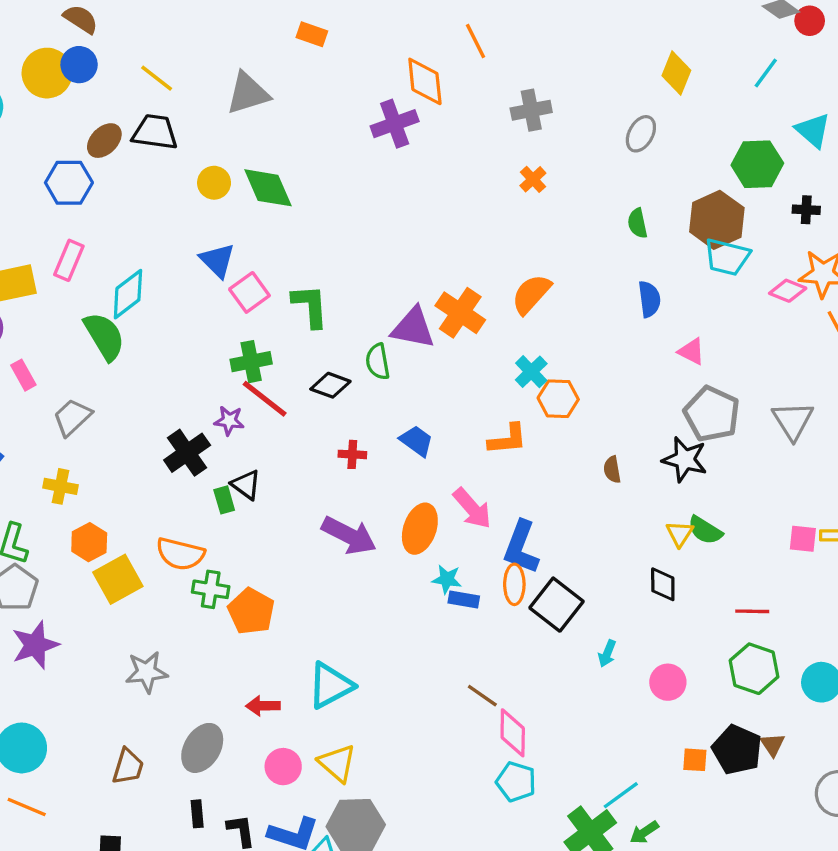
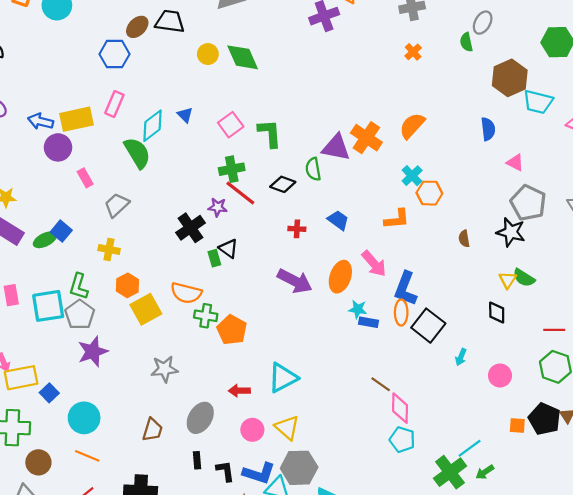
brown hexagon: (717, 220) -> (510, 78), moved
green semicircle: (638, 223) -> (466, 42), moved
blue triangle: (217, 260) -> (185, 115), moved, size x0.7

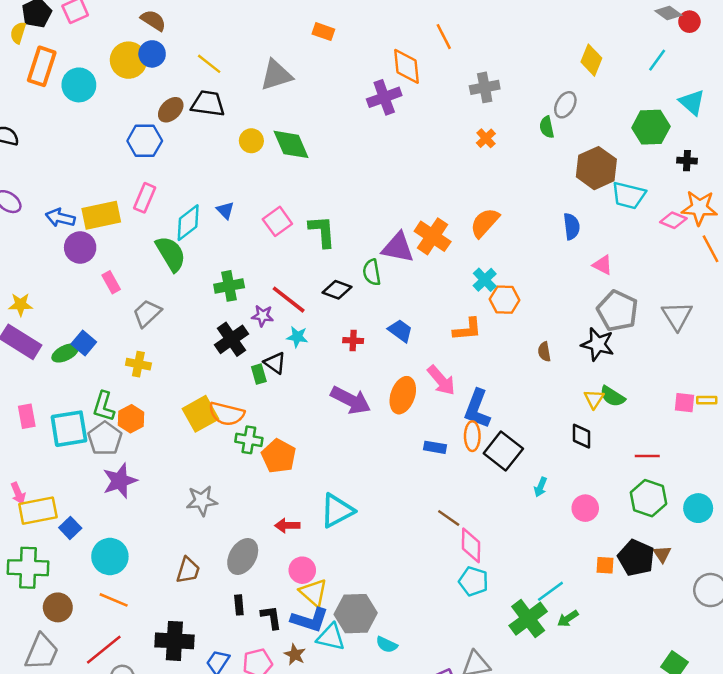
green cross: (232, 169) -> (229, 286), moved
orange hexagon: (127, 285) -> (131, 419), moved
yellow square: (146, 309) -> (200, 414), moved
cyan star: (358, 309) -> (297, 337), moved
yellow triangle: (287, 428) -> (313, 592), moved

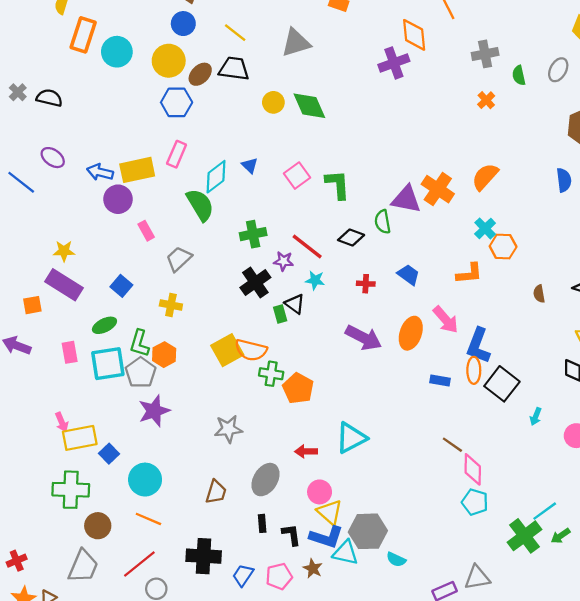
yellow circle: (129, 60) -> (169, 61), moved
green semicircle: (547, 127) -> (519, 75), moved
green ellipse: (65, 353) -> (104, 325), moved

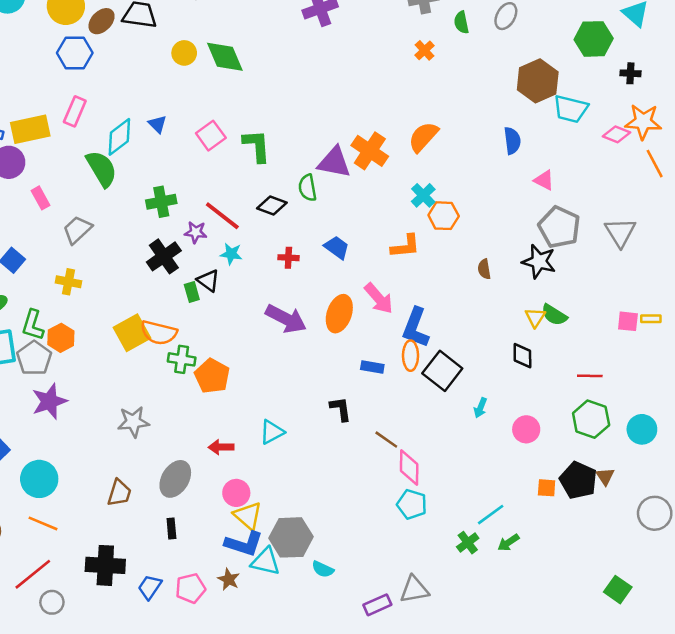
cyan triangle: (351, 438) -> (272, 432), size x0.7
black L-shape: (291, 535) -> (341, 409), moved
green cross: (524, 536) -> (468, 543), size x0.6

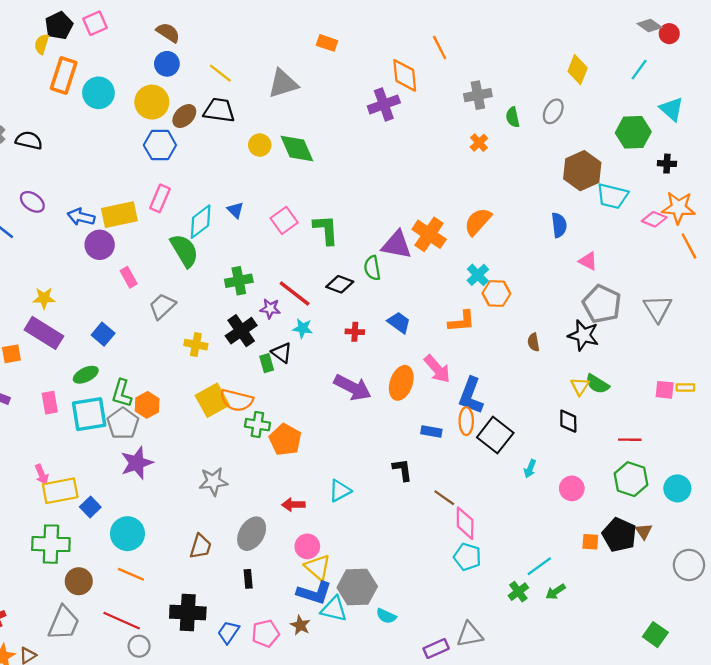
yellow cross: (68, 282) -> (196, 345), moved
red line: (33, 574) -> (122, 621), turned 63

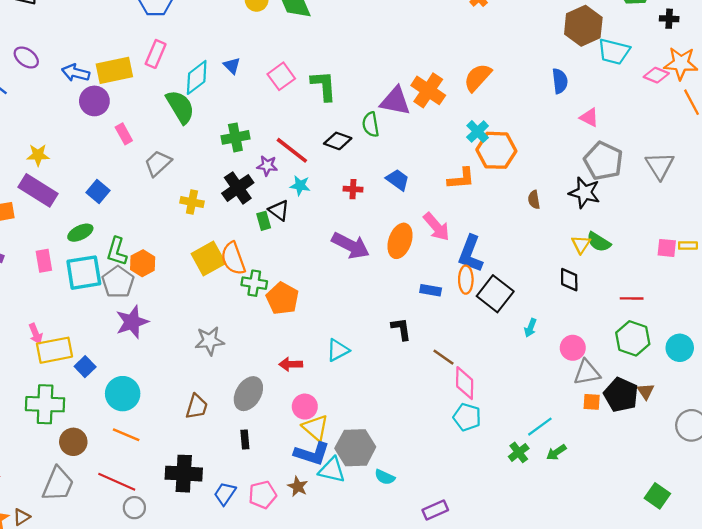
orange hexagon: (496, 294) -> (496, 150), size x1.4
orange semicircle: (237, 400) -> (233, 258), turned 56
gray triangle: (470, 635) -> (587, 372), moved

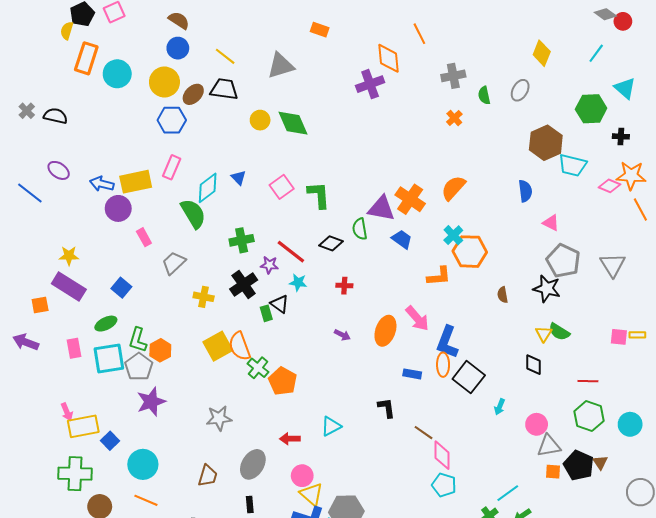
blue trapezoid: (398, 180) -> (402, 239), moved
purple arrow: (351, 246) -> (342, 335), size x0.5
green cross: (254, 283) -> (258, 368), turned 30

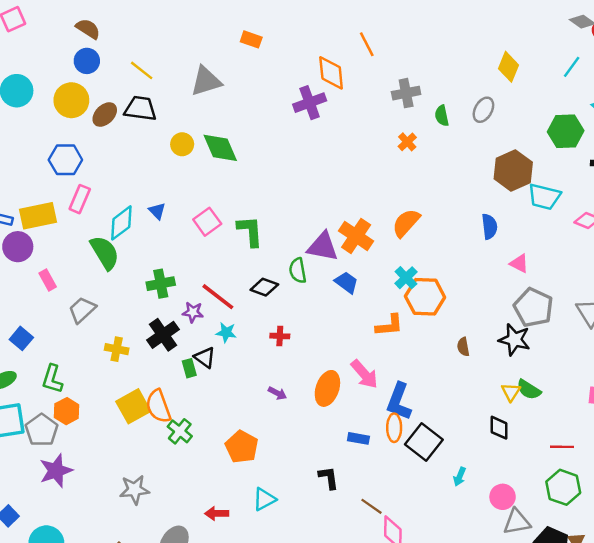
blue hexagon: (172, 120) -> (65, 160), moved
green L-shape: (138, 340) -> (52, 379), moved
orange pentagon: (283, 381) -> (242, 447), moved

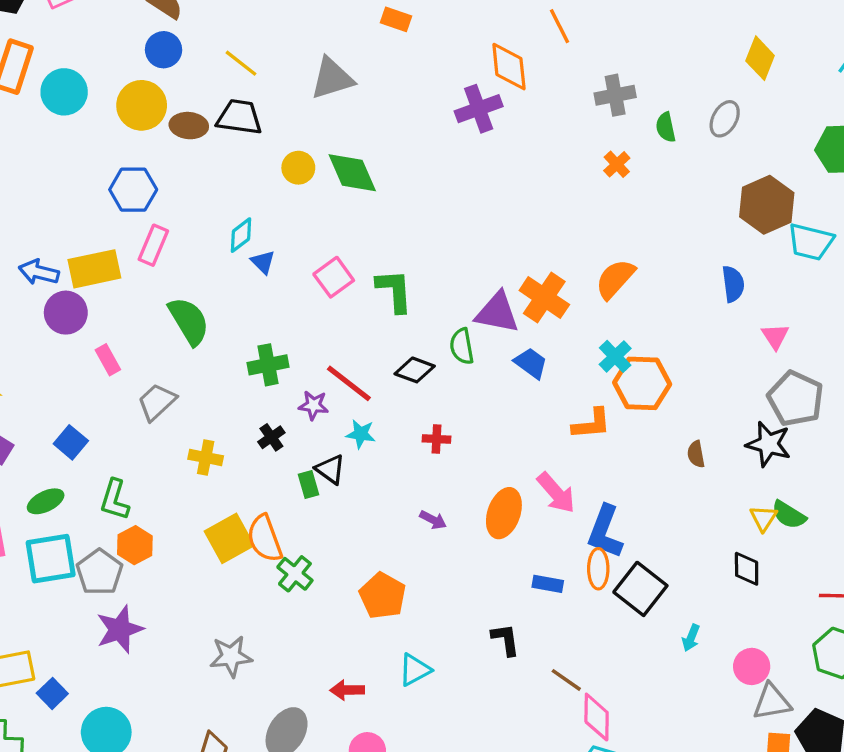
brown ellipse: (105, 115) -> (189, 126), turned 50
cyan diamond: (121, 223) -> (241, 235), moved, size x0.7
pink triangle: (519, 263) -> (775, 336), turned 30
black cross: (163, 335) -> (271, 437), size x0.6

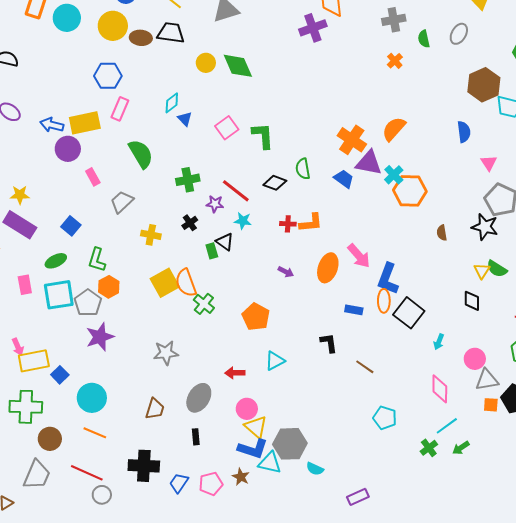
purple triangle: (497, 313) -> (369, 163), moved
orange L-shape: (592, 424) -> (311, 223), moved
pink diamond: (597, 717) -> (440, 389), moved

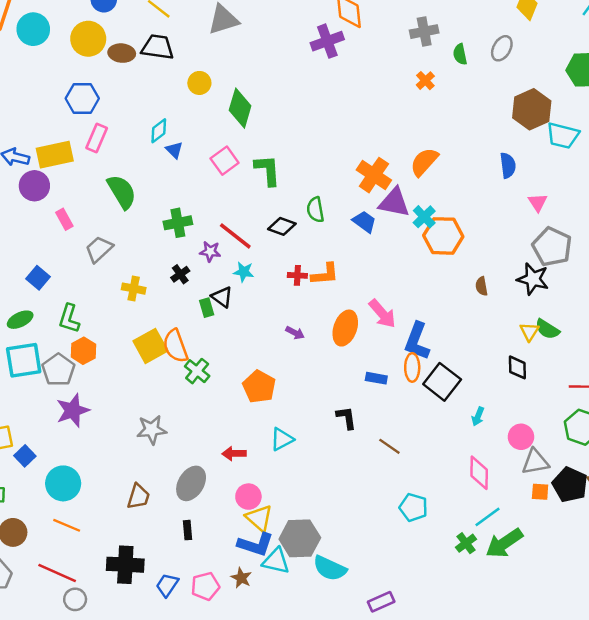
green diamond: (238, 66) -> (240, 108), moved, turned 40
green arrow: (461, 448) -> (504, 543), size x1.8
cyan semicircle: (315, 469) -> (330, 568), size x1.6

